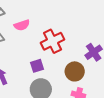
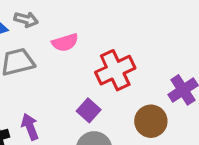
purple square: (37, 66) -> (89, 110), turned -32

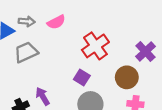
pink semicircle: (65, 42) -> (56, 22), moved

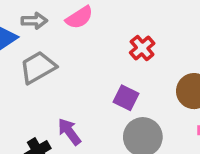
red cross: (95, 46) -> (142, 48), size x0.6

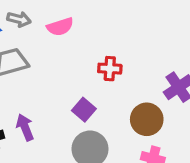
red cross: (142, 48) -> (110, 69), turned 30

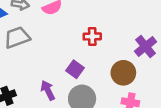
purple arrow: (25, 127) -> (48, 90), moved

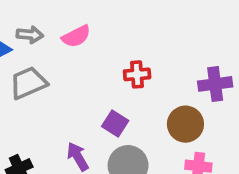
purple cross: (146, 46) -> (215, 84), turned 35

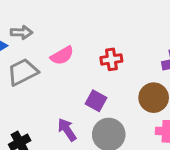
pink semicircle: (76, 36) -> (62, 56), moved

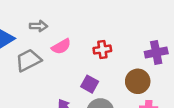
gray arrow: (22, 32) -> (39, 26), moved

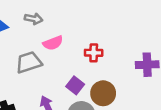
gray trapezoid: (28, 60) -> (29, 62), moved
brown circle: (138, 81) -> (103, 93), moved

